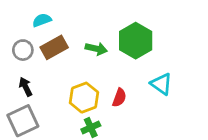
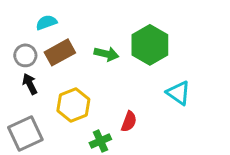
black arrow: (26, 87) -> (30, 84), moved
yellow hexagon: (84, 98) -> (73, 105), moved
red semicircle: (119, 98) -> (129, 121), moved

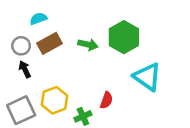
cyan triangle: (178, 93) -> (147, 77), size x1.4
yellow hexagon: (73, 105) -> (54, 100), moved

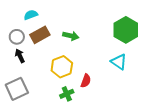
green hexagon: (124, 37) -> (126, 30), moved
cyan triangle: (147, 77) -> (119, 62), size x0.7
yellow hexagon: (54, 100) -> (62, 67), moved

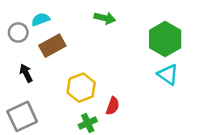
green arrow: (71, 36) -> (105, 18), moved
gray circle: (17, 37) -> (18, 32), moved
cyan triangle: (119, 62) -> (168, 74), moved

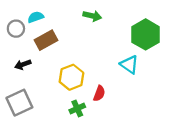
black arrow: (26, 73) -> (23, 64), turned -84
cyan triangle: (168, 74) -> (129, 64), moved

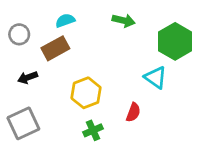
green arrow: (92, 16) -> (124, 20), moved
cyan semicircle: (36, 17) -> (65, 20), moved
red semicircle: (99, 93) -> (133, 112), moved

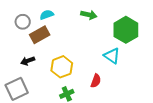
gray circle: (19, 34) -> (23, 22), moved
black arrow: (28, 77) -> (28, 61), moved

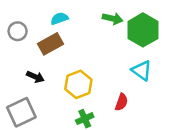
gray circle: (23, 22) -> (18, 31), moved
green hexagon: (126, 30) -> (143, 30), moved
black arrow: (28, 61) -> (35, 77), turned -136

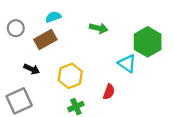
green arrow: (113, 19) -> (99, 28), moved
green hexagon: (143, 30) -> (148, 42), moved

